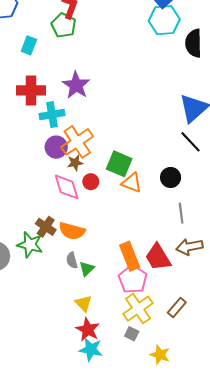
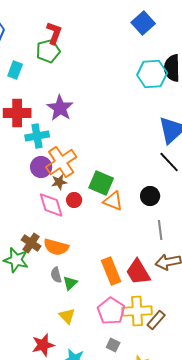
cyan hexagon: (164, 20) -> (152, 74), moved
green pentagon: (64, 25) -> (48, 51), turned 30
pink pentagon: (133, 279) -> (111, 311), moved
yellow cross: (138, 309) -> (137, 311), moved, turned 32
red star: (88, 330) -> (43, 345), moved, turned 30

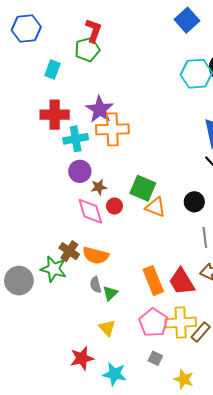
orange cross: (61, 162) -> (112, 129), moved, turned 32

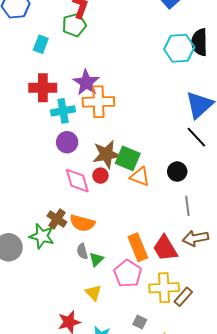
brown star: (99, 187) -> (106, 154), moved, size x1.8
pink pentagon: (153, 323) -> (128, 274), moved

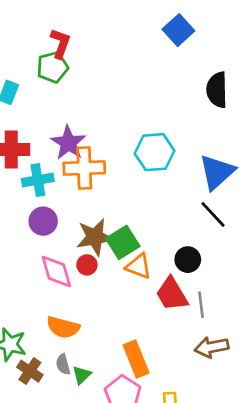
cyan hexagon: (179, 48) -> (155, 152), moved
green square: (128, 158) -> (123, 242), turned 35
brown cross: (57, 219) -> (30, 371), moved
red trapezoid: (165, 248) -> (172, 294), moved

